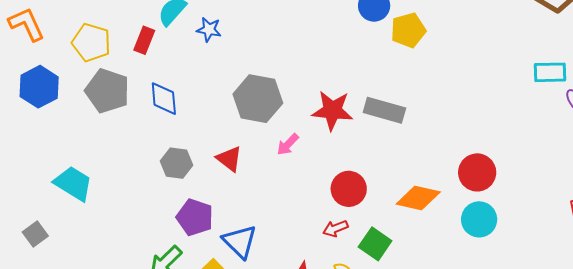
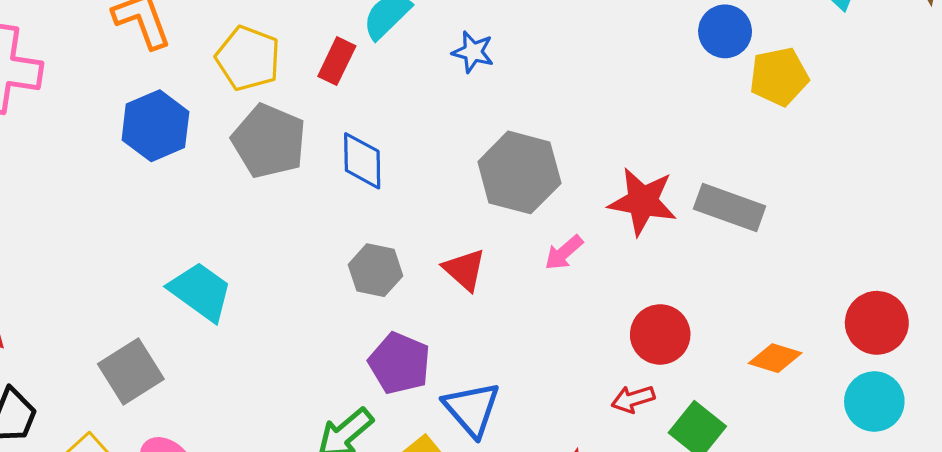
blue star: (209, 30) -> (473, 52), moved
orange diamond: (418, 198) -> (775, 358), size x0.7
gray square: (35, 234) -> (131, 371), size x1.5

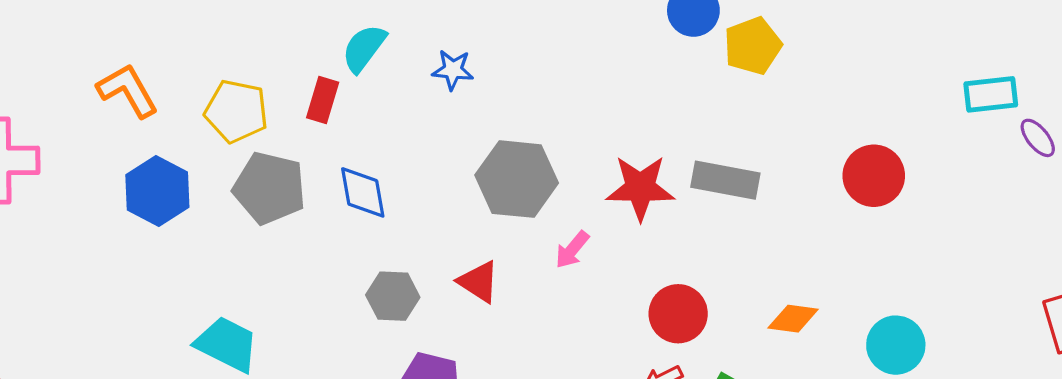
red circle: (877, 323) -> (874, 176), moved

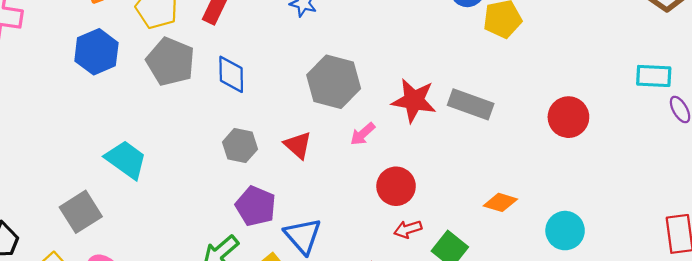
red circle: (678, 314) -> (396, 186), moved

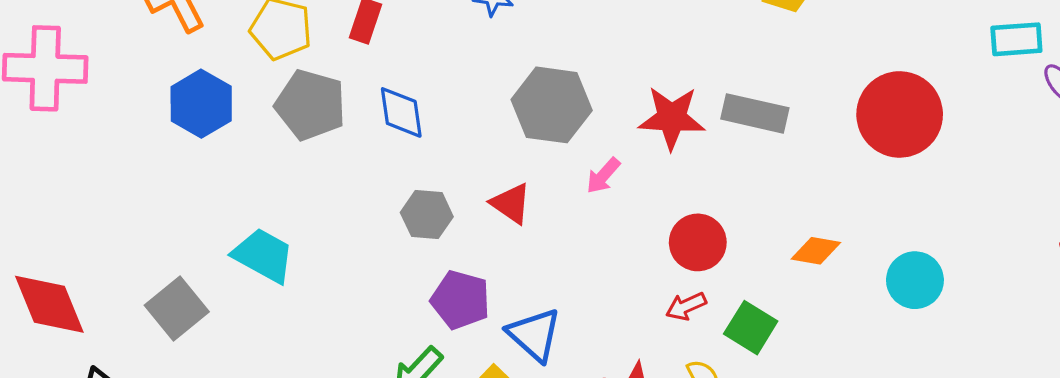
red circle: (568, 117) -> (900, 114), size x1.4
red circle: (396, 186) -> (698, 242), moved
gray square: (81, 212) -> (177, 308), moved

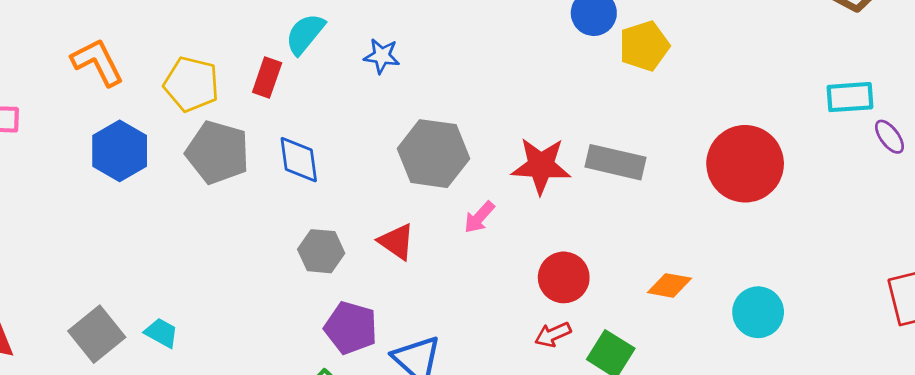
cyan trapezoid: (263, 255) -> (161, 333), moved, size x0.6

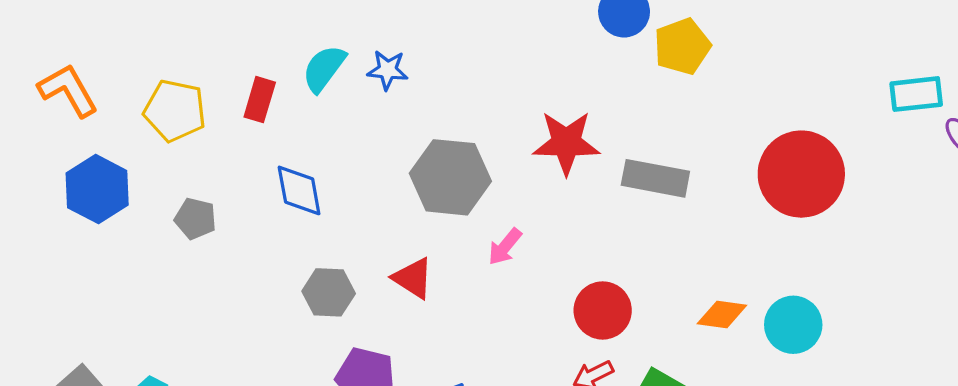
cyan semicircle: (305, 34) -> (324, 68), moved
gray pentagon: (218, 152) -> (195, 219), moved, size x0.6
red star: (541, 166) -> (566, 143), moved
cyan circle: (758, 312) -> (793, 325), moved

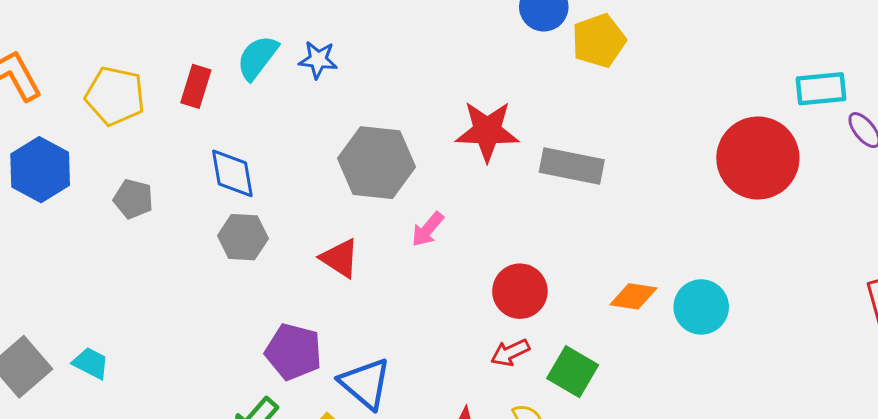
red circle: (801, 174) -> (758, 158), moved
gray hexagon: (329, 292) -> (243, 237), moved

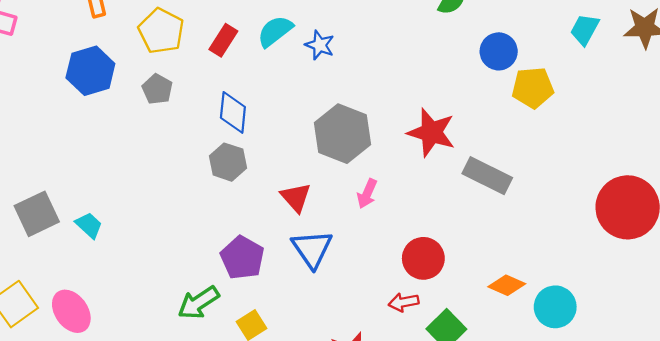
gray pentagon: (133, 199) -> (157, 89), moved
pink arrow: (428, 229) -> (367, 194), turned -32
blue triangle: (365, 384) -> (312, 249), moved

